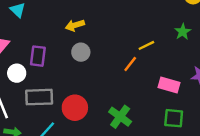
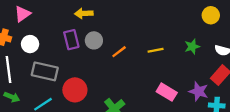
yellow arrow: (75, 25) -> (84, 13), moved
purple rectangle: (38, 56) -> (71, 40), moved, turned -36
orange line: (130, 64) -> (119, 52), moved

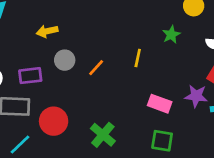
purple rectangle: (71, 40) -> (30, 76), moved, turned -72
green star: (192, 47) -> (171, 35), moved
yellow line: (156, 50) -> (138, 58), turned -56

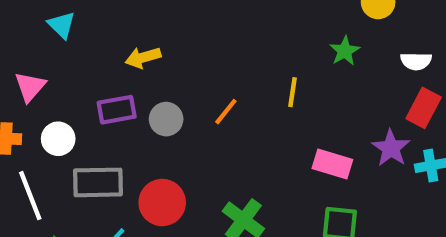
gray circle: (65, 60) -> (166, 119), moved
purple rectangle: (30, 76) -> (117, 110), moved
purple star: (196, 96) -> (391, 148), turned 30

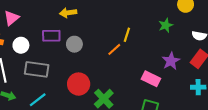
yellow line: (292, 92) -> (127, 35), moved
orange line: (226, 112) -> (114, 49), moved
purple star: (391, 148) -> (171, 61), moved
red circle: (162, 203) -> (79, 84), moved

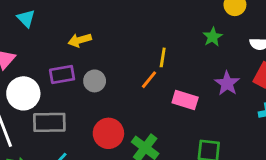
white circle: (21, 45) -> (23, 93), size x1.5
pink rectangle: (151, 79) -> (185, 100), moved

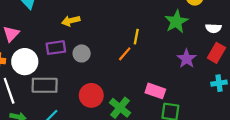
green star: (213, 37) -> (176, 21), size x1.5
pink rectangle: (185, 100) -> (155, 91), moved

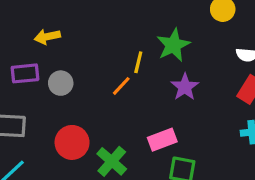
green star: (176, 21) -> (173, 45), moved
purple star: (187, 59) -> (185, 87), moved
pink rectangle: (155, 91) -> (162, 140), turned -42

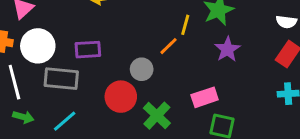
purple rectangle: (25, 73) -> (88, 50), moved
gray circle: (61, 83) -> (142, 69), moved

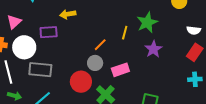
orange line: (169, 46) -> (100, 45), moved
purple rectangle: (88, 50) -> (49, 32), moved
pink rectangle: (205, 97) -> (120, 70), moved

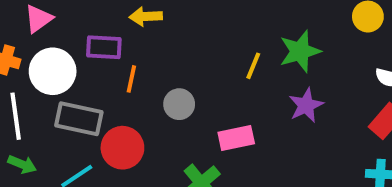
orange line: (100, 45) -> (131, 79), moved, turned -40
gray circle: (95, 63) -> (179, 104), moved
red circle: (81, 82) -> (122, 148), moved

